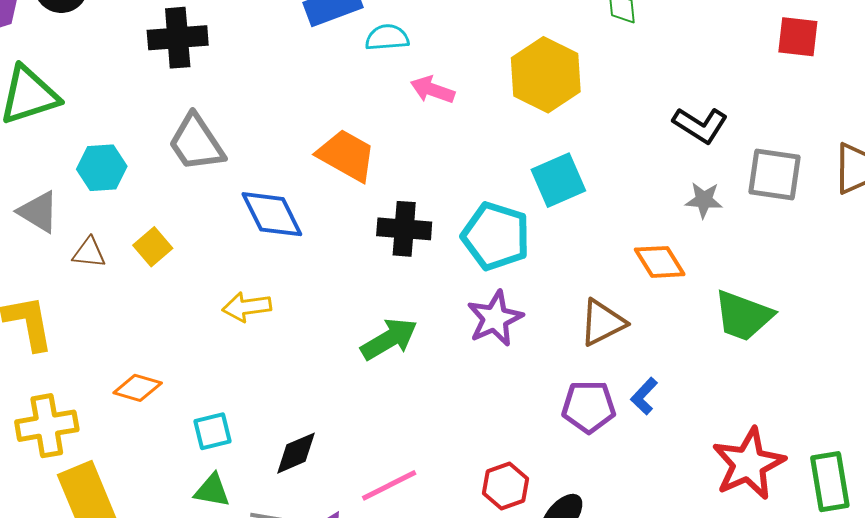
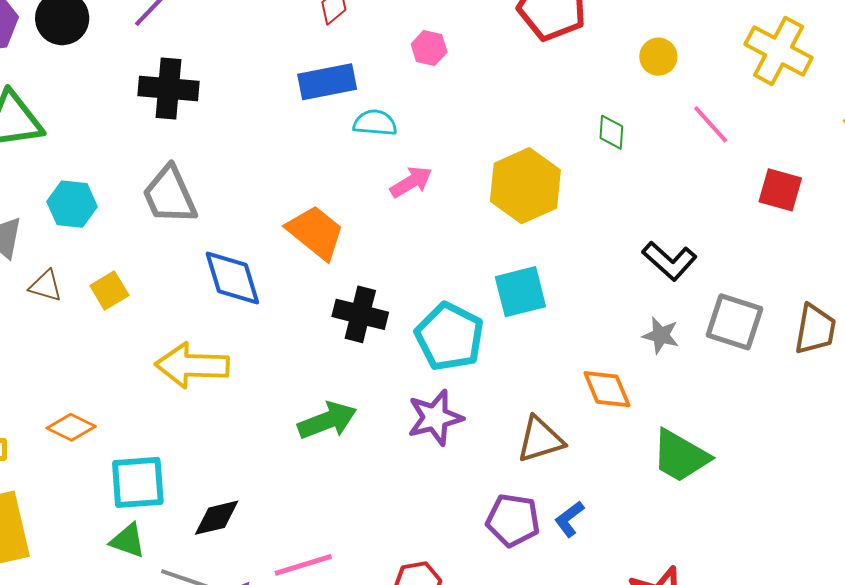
pink arrow: (432, 90) -> (411, 182), turned 120
yellow arrow: (247, 307) -> (192, 365), size x1.5
cyan square: (212, 431) -> (138, 482), size x1.5

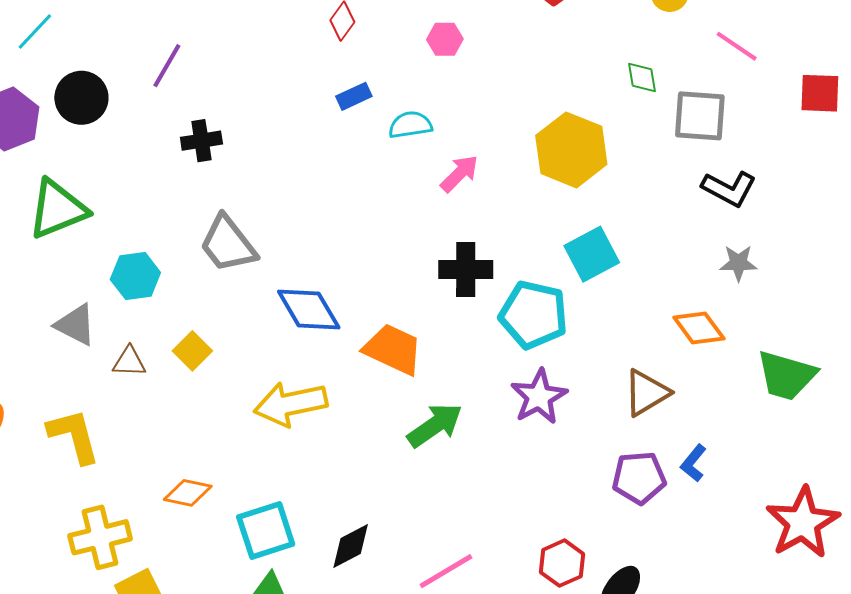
blue rectangle: (327, 82) -> (354, 96), size x0.6
black cross: (168, 88) -> (201, 141), size x0.7
orange trapezoid: (315, 232) -> (393, 349), moved
black cross: (360, 314) -> (466, 270), moved
gray square: (735, 322) -> (700, 116), moved

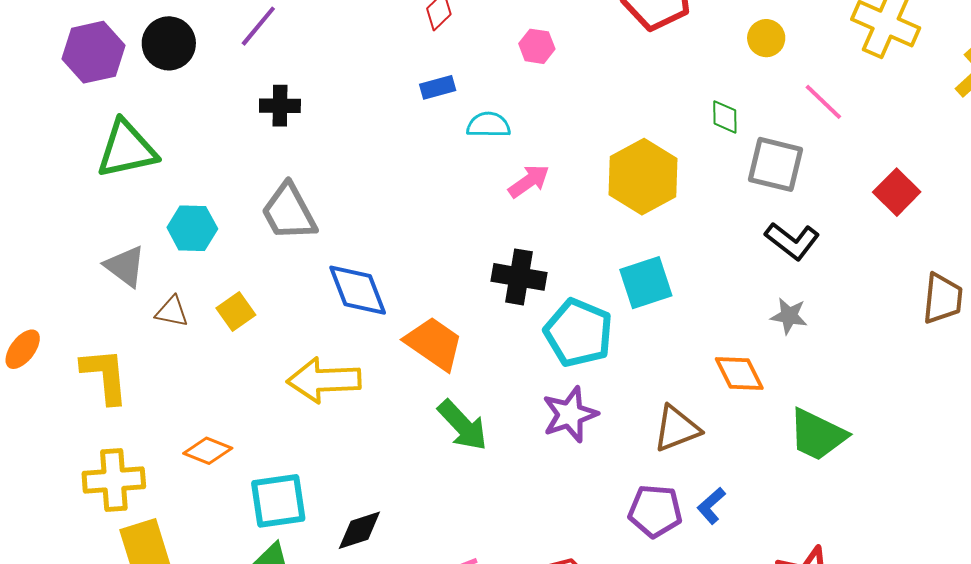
red square: (820, 93) -> (897, 192), moved, turned 33
green arrow: (435, 425) -> (463, 425), turned 72

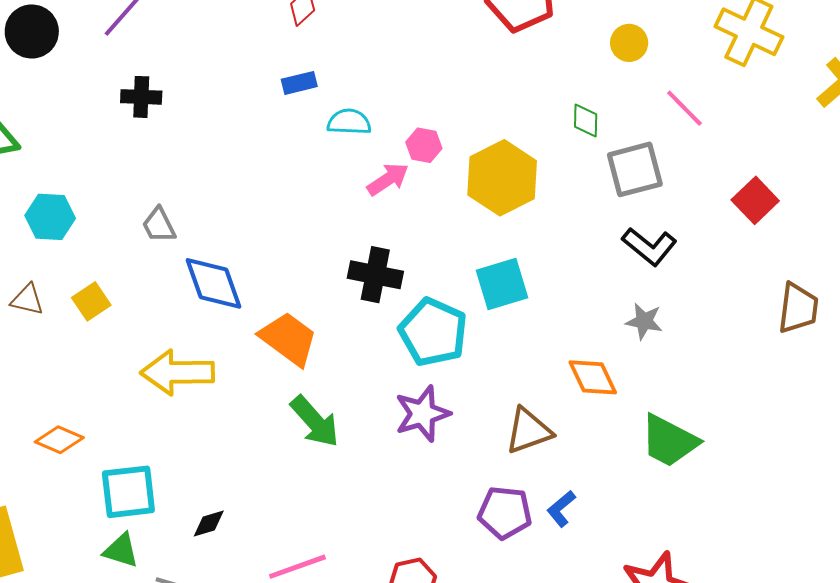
pink hexagon: (537, 46) -> (424, 145), moved
gray square: (775, 164) -> (635, 169), turned -30
gray trapezoid: (289, 212) -> (159, 225), moved, size x0.6
black diamond: (359, 530) -> (209, 523), size x0.7

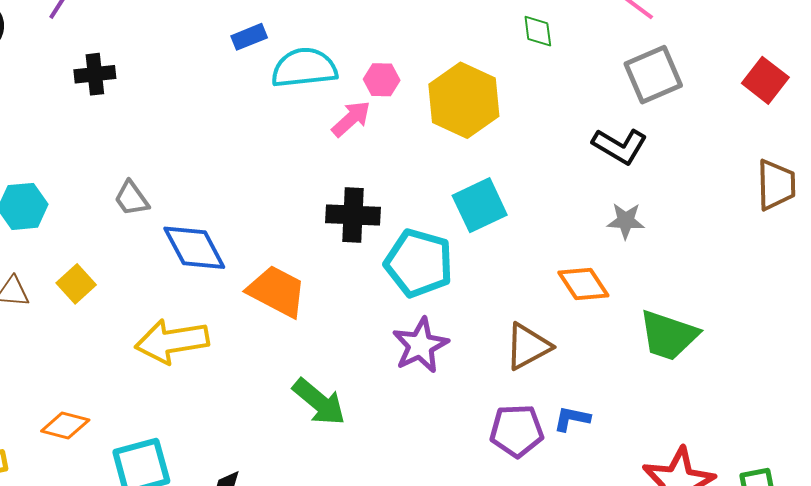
cyan semicircle: (349, 122) -> (304, 68), size x1.5
gray square: (635, 169) -> (653, 75), moved
red square: (755, 200) -> (765, 80), moved
green arrow: (315, 421) -> (319, 402), moved
blue L-shape: (561, 509) -> (572, 419), turned 60

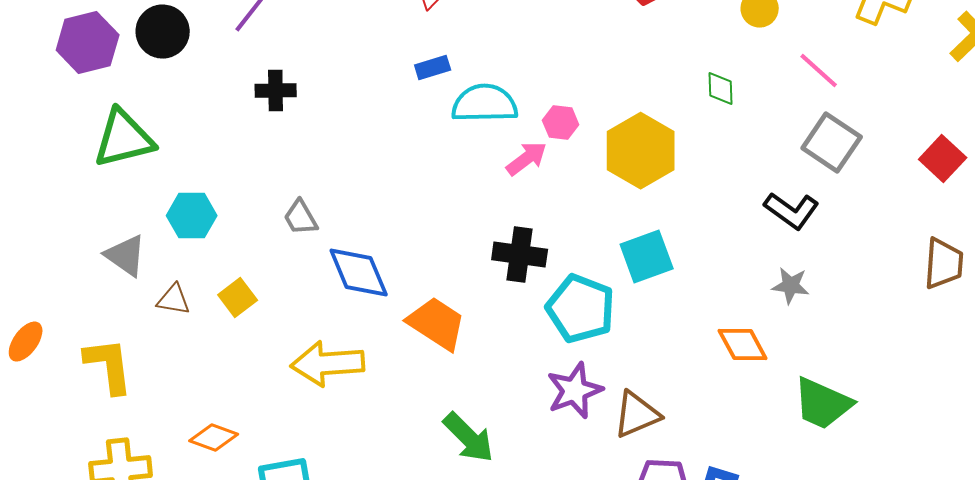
gray square: (653, 75) -> (832, 143), turned -38
brown triangle: (528, 346) -> (637, 415), moved

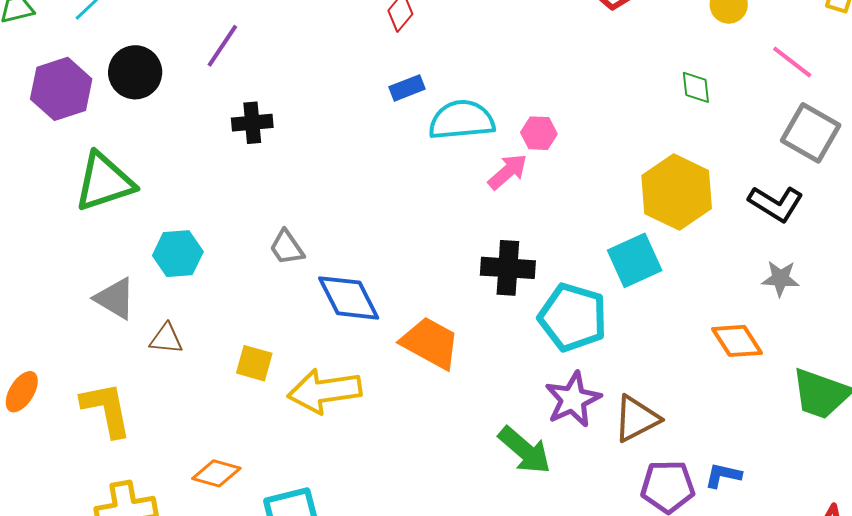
yellow hexagon: (641, 151) -> (677, 192), moved
yellow square: (238, 298) -> (254, 363), moved, turned -33
green arrow: (469, 438) -> (525, 450), moved

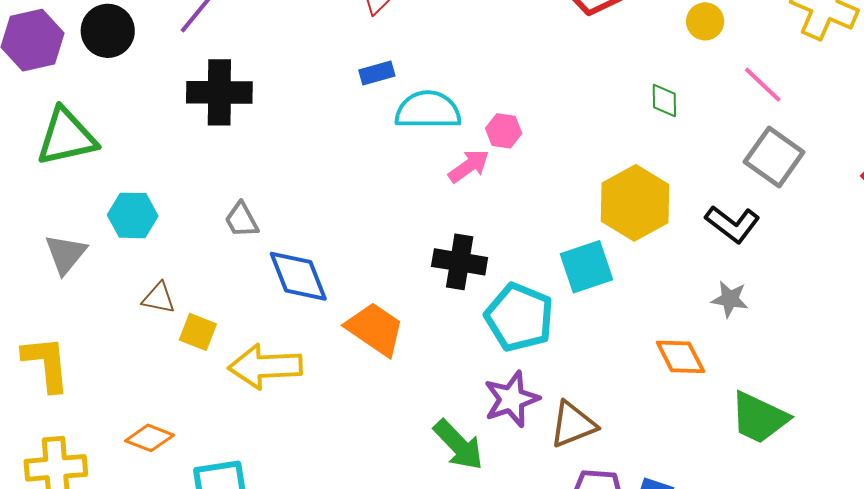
black cross: (252, 123) -> (219, 92), size x1.6
gray triangle: (115, 298) -> (66, 254), turned 33
brown triangle: (166, 339) -> (159, 298), moved

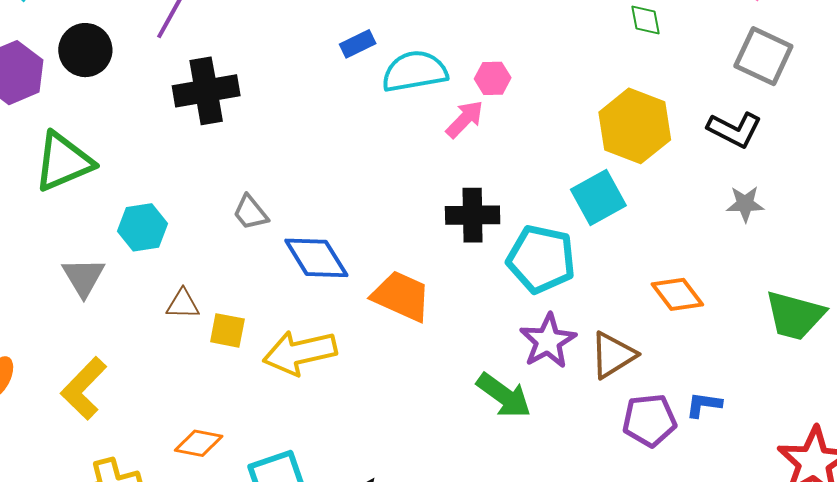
orange diamond: (680, 357) -> (677, 294), moved
yellow L-shape: (46, 364) -> (84, 388), turned -120

